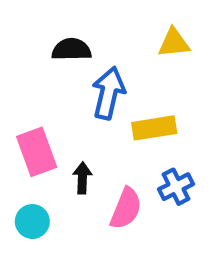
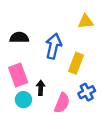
black semicircle: (71, 50) -> (19, 37), moved
yellow rectangle: (154, 128) -> (76, 63), turned -60
cyan circle: (32, 222) -> (23, 100), moved

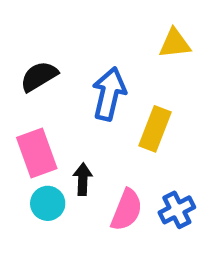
black semicircle: (19, 37) -> (39, 76), turned -30
blue cross: (87, 92) -> (177, 210), moved

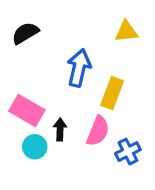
black semicircle: (39, 76) -> (25, 33), moved
pink rectangle: (37, 153) -> (27, 110), turned -40
pink semicircle: (127, 210) -> (98, 131), moved

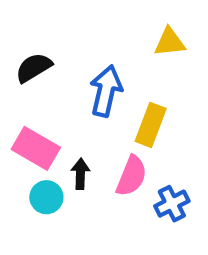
black semicircle: (25, 33) -> (34, 68), moved

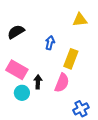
blue arrow: (106, 91) -> (50, 43), size x0.6
blue cross: (172, 204) -> (81, 109), moved

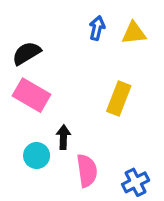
blue arrow: (50, 43) -> (97, 28), moved
pink rectangle: (17, 70) -> (32, 95), moved
pink semicircle: (62, 83) -> (87, 171), moved, turned -30

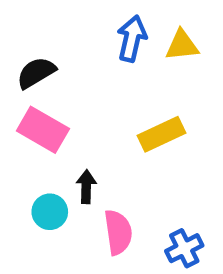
blue arrow: (97, 28) -> (132, 39), size x1.4
yellow rectangle: (119, 98) -> (161, 134), turned 44

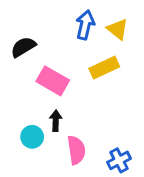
yellow triangle: (182, 45) -> (118, 29), turned 45
pink rectangle: (43, 130) -> (53, 81), moved
yellow rectangle: (161, 134) -> (104, 68), moved

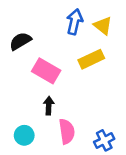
cyan circle: (32, 137) -> (24, 135), moved

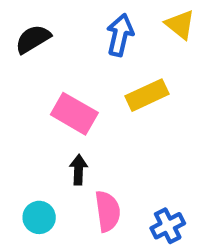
yellow triangle: (103, 26) -> (180, 25), moved
black semicircle: (20, 41) -> (33, 39), moved

